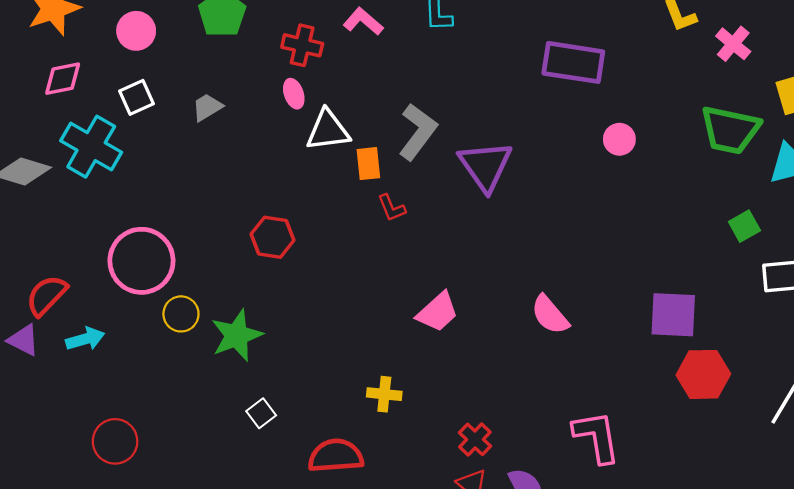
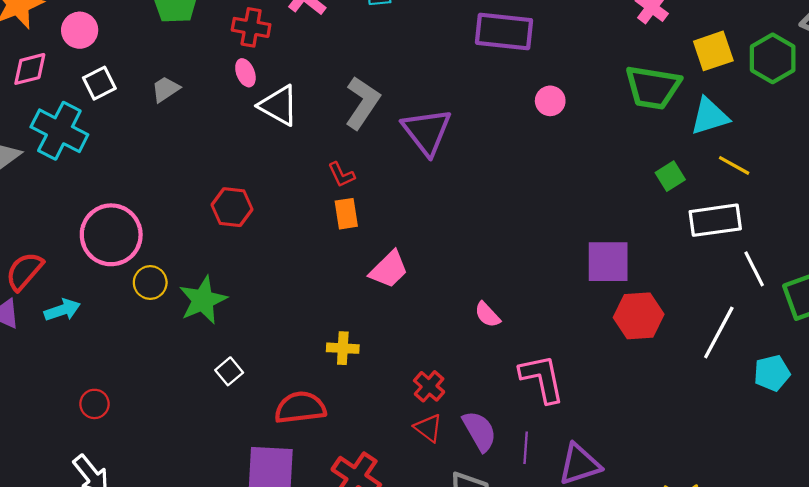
pink circle: (136, 31) -> (80, 30), moved
white triangle: (328, 130) -> (279, 105), turned 39
orange rectangle: (368, 164) -> (346, 214), moved
pink semicircle: (550, 315) -> (487, 315), moved, size x0.7
red circle: (115, 441) -> (94, 404), size x0.7

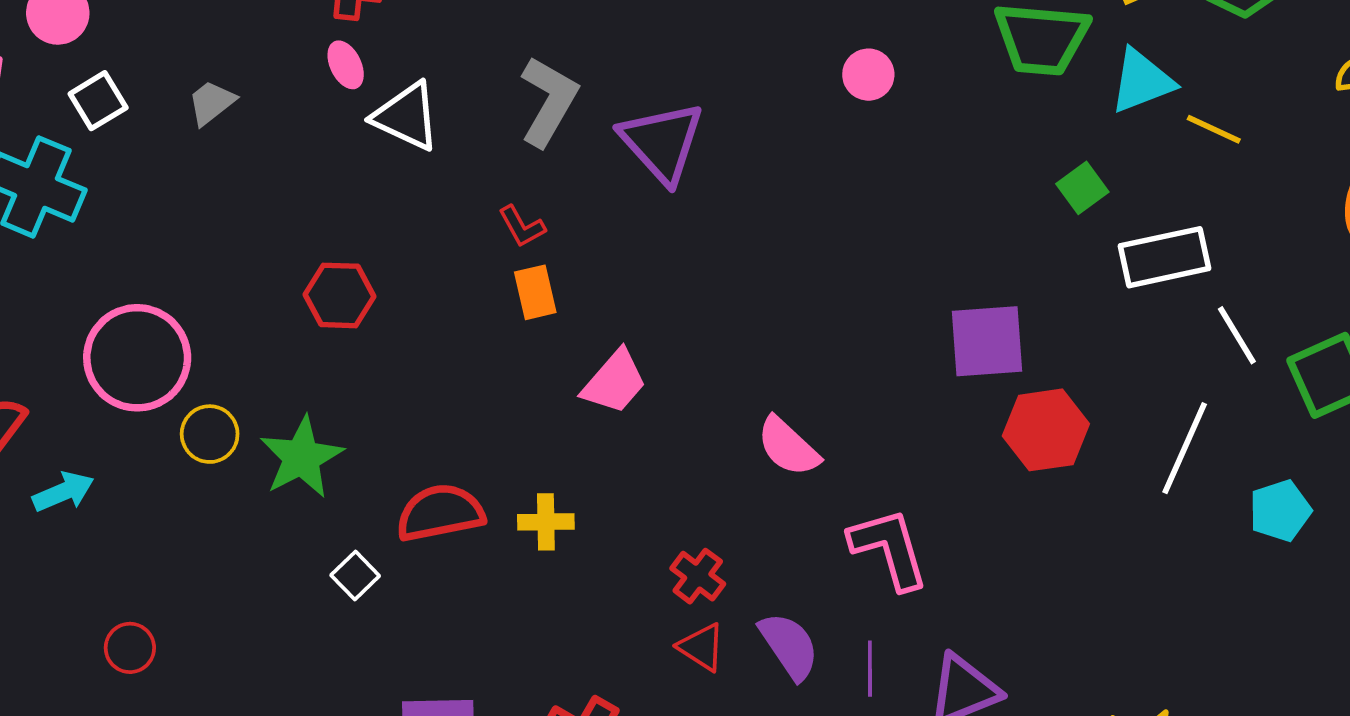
yellow line: (734, 165) -> (1214, 129), moved
pink semicircle: (487, 315) -> (788, 447), size x1.4
red semicircle: (300, 408) -> (440, 513), moved

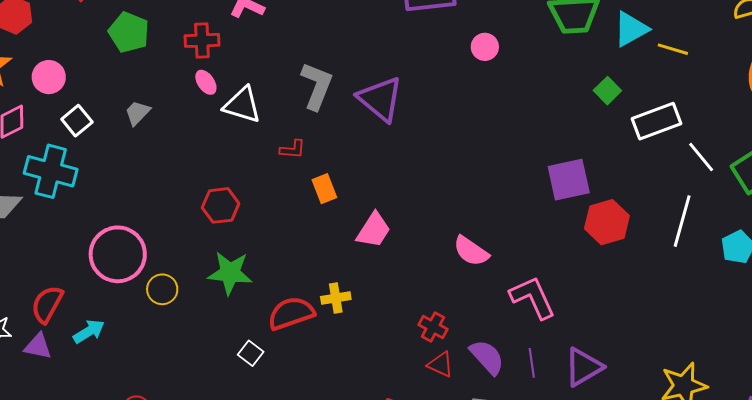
red L-shape: (522, 226) -> (293, 149), moved, turned -48
green star: (302, 457) -> (230, 273), moved, turned -30
yellow cross: (546, 522) -> (336, 298), moved

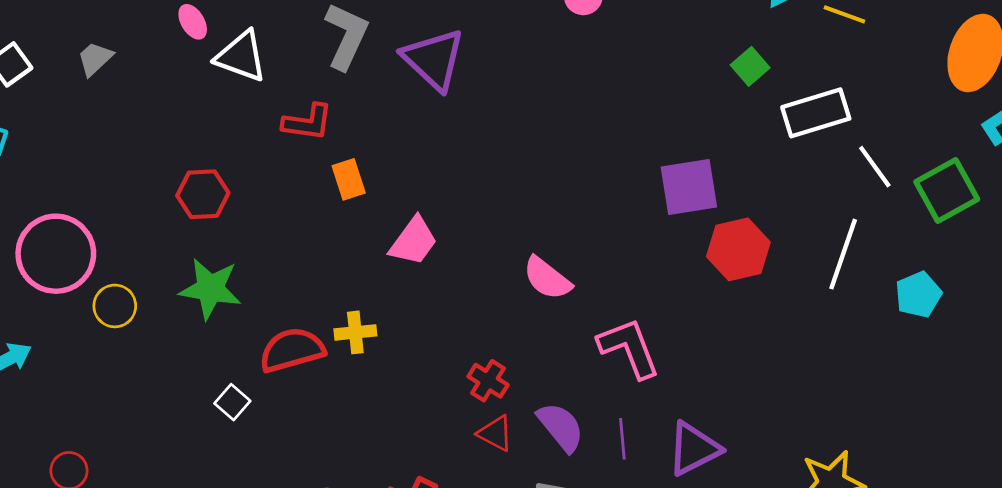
red L-shape: (293, 149) -> (308, 122), size x1.4

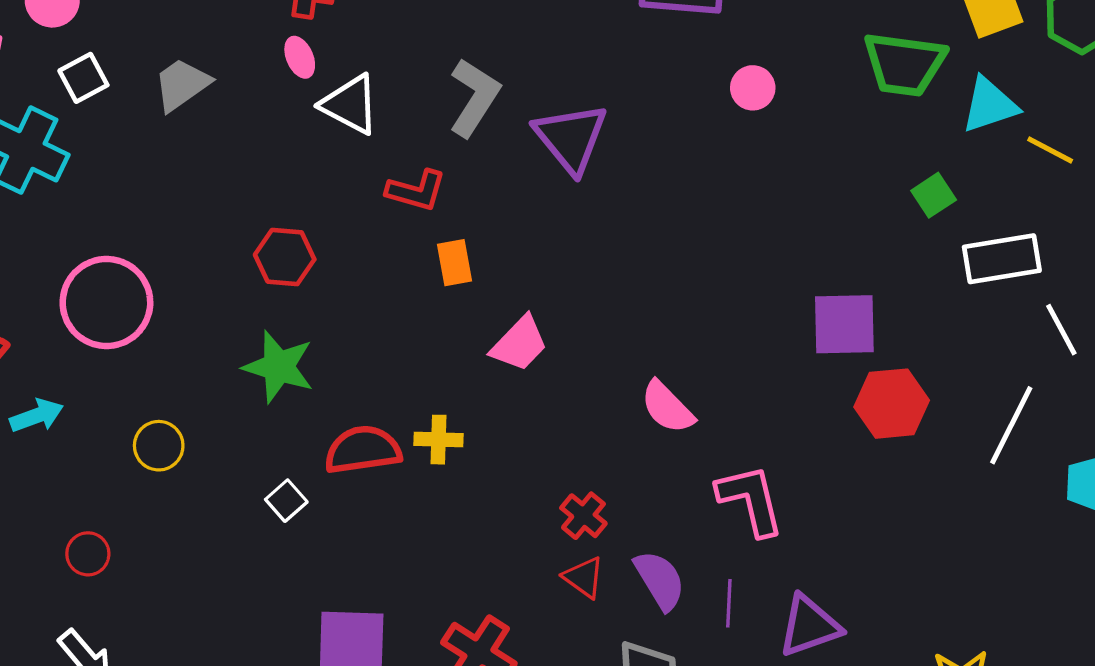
gray trapezoid: (95, 59) -> (182, 84), size x1.4
yellow circle: (115, 306) -> (159, 446), moved

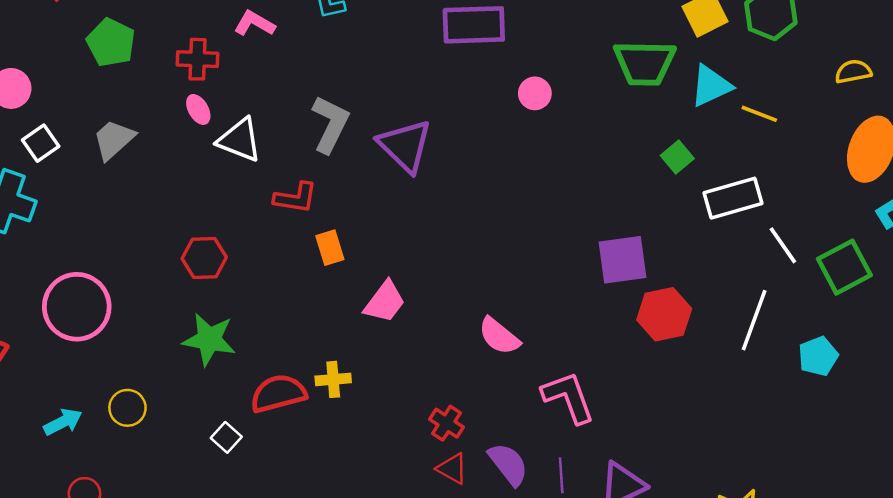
cyan arrow: (37, 416) -> (63, 422), moved

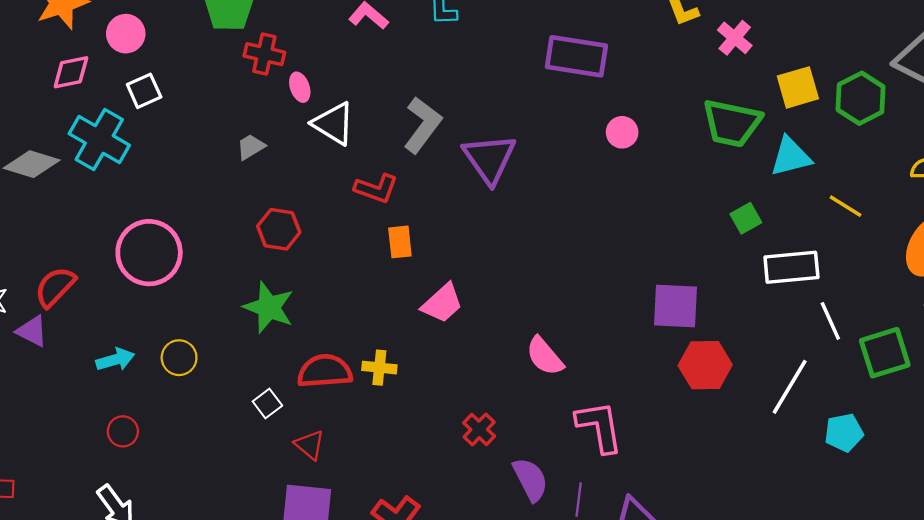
red cross: (198, 59) -> (264, 54), moved
yellow line: (759, 114) -> (845, 206), moved
gray trapezoid: (114, 140) -> (251, 147), moved, size x0.7
red triangle: (452, 469) -> (310, 445), moved

